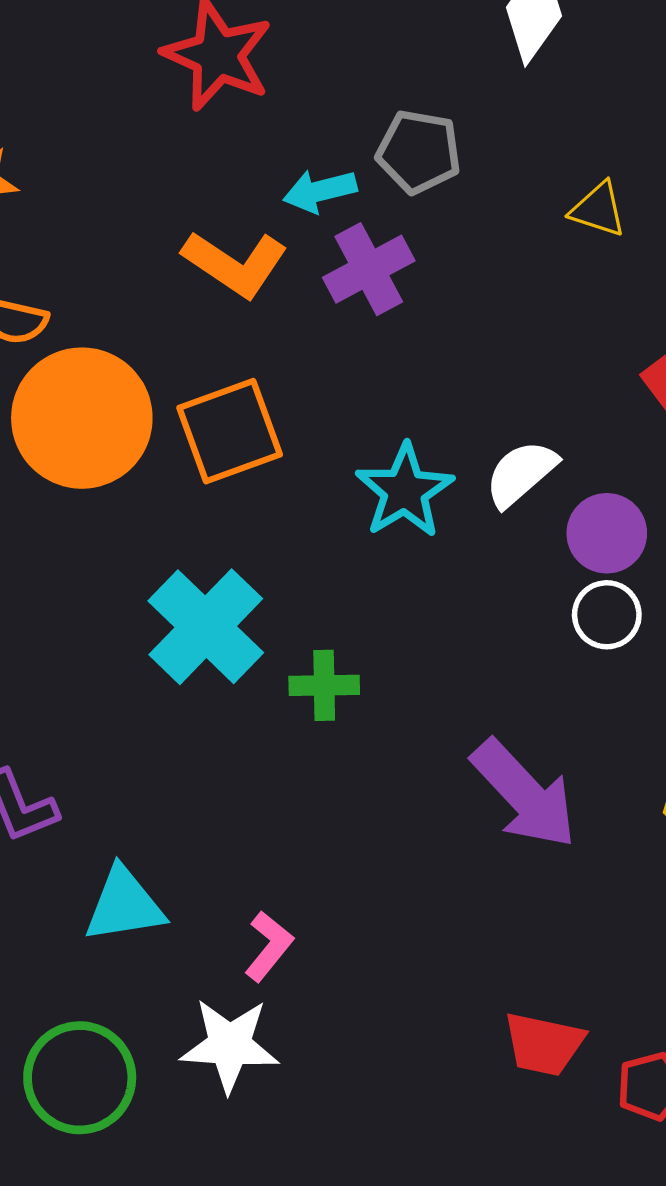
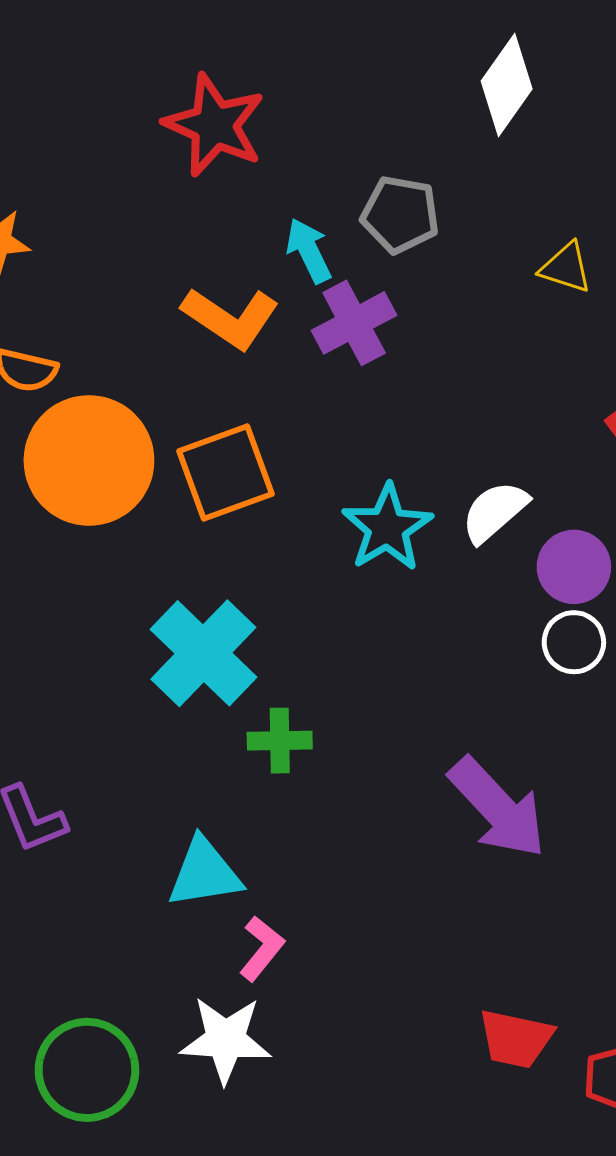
cyan arrow: (320, 191) -> (309, 251), turned 78
green cross: (324, 685) -> (280, 741), moved
cyan triangle: (124, 905) -> (204, 873), moved

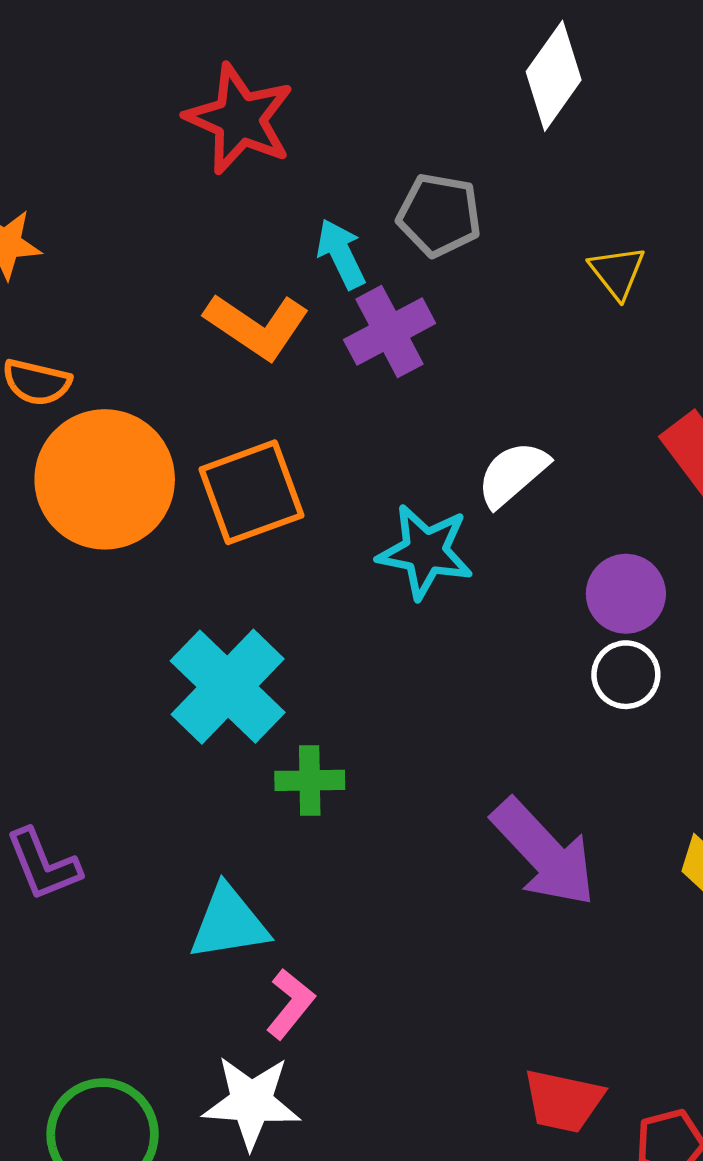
yellow triangle: (566, 268) -> (617, 272), turned 34
white semicircle: (495, 512) -> (513, 474), moved
cyan star: (387, 528) -> (425, 552), turned -30

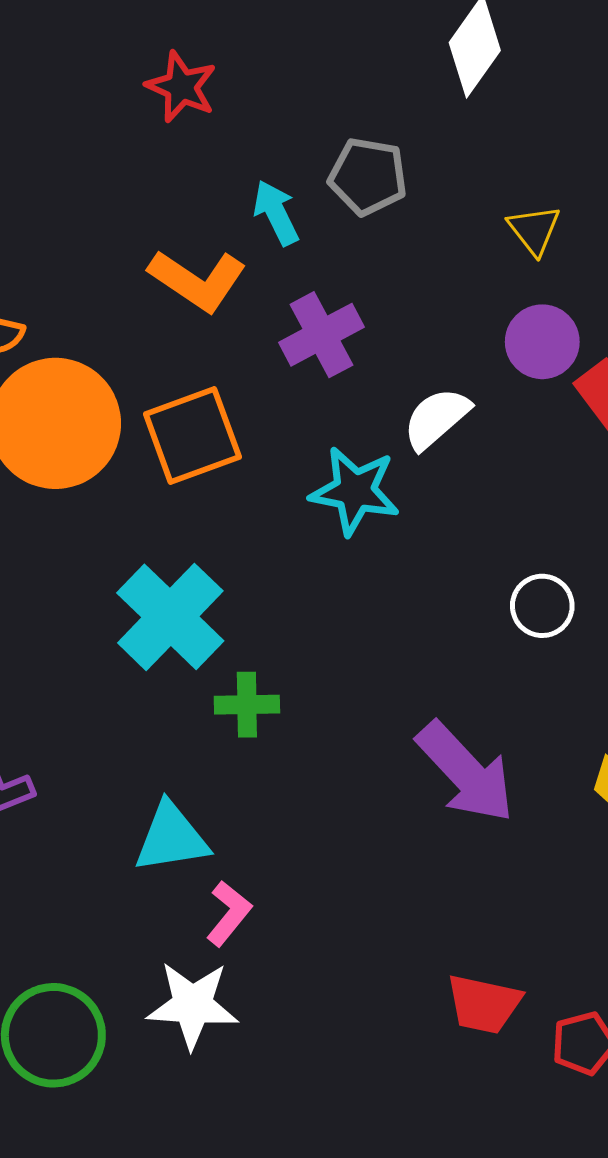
red star: (240, 119) -> (181, 87), size x0.7
purple cross: (390, 332) -> (321, 335), moved
purple circle: (626, 594) -> (542, 342), moved

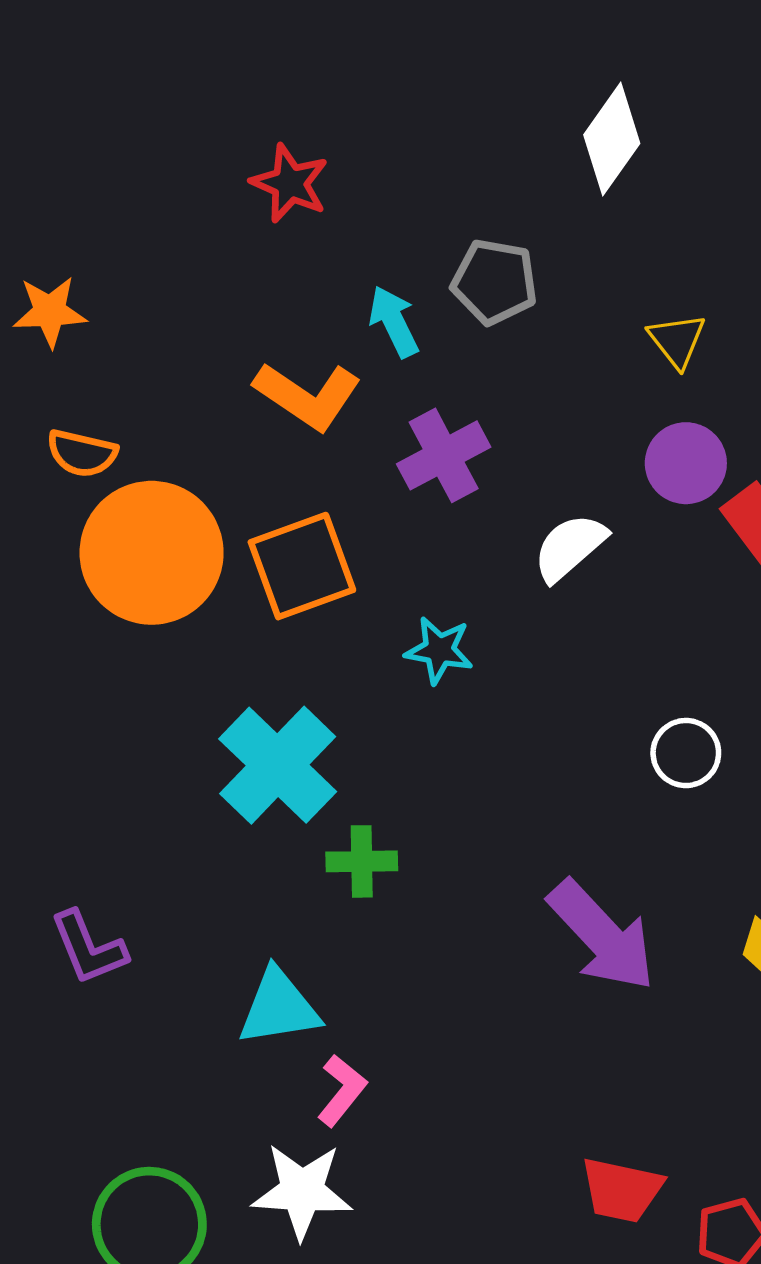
cyan star: (355, 491) -> (439, 650), moved, size x0.7

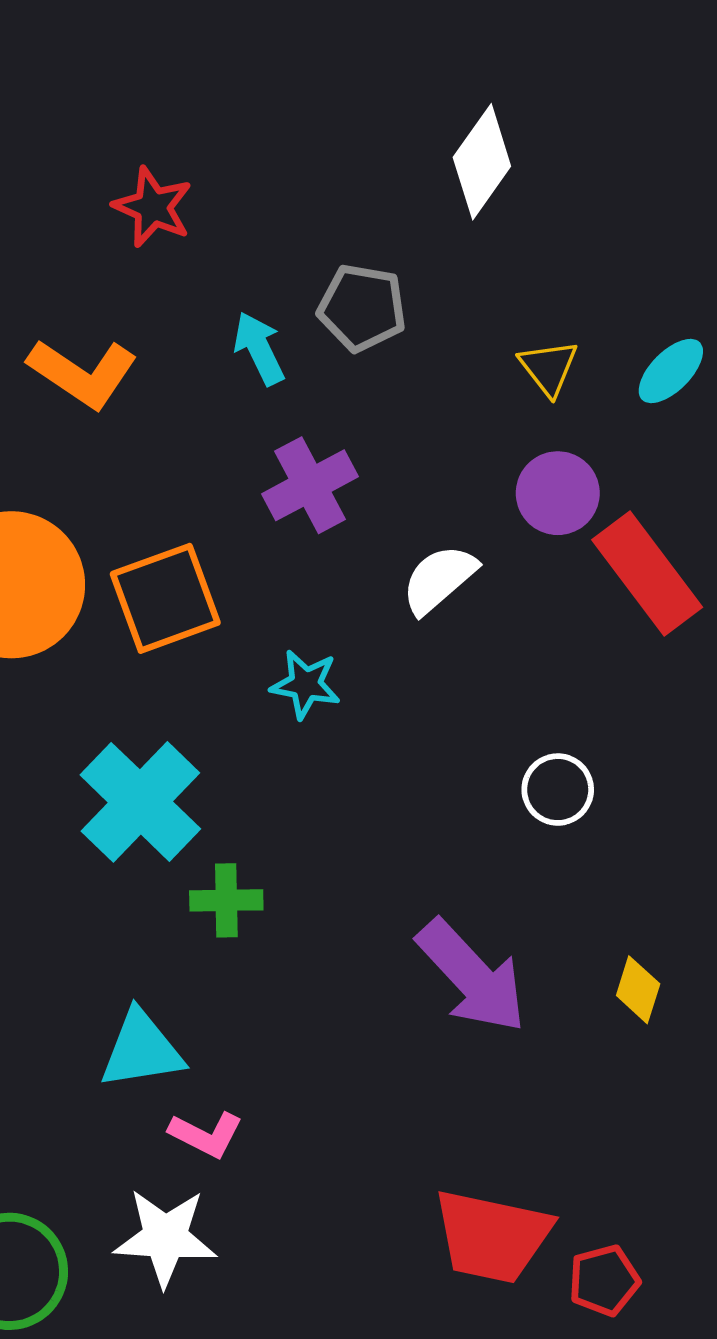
orange L-shape: (308, 396) -> (83, 373), moved
pink L-shape: (342, 1090) -> (206, 1134), turned 78
red trapezoid: (622, 1190) -> (492, 1236), size x1.4

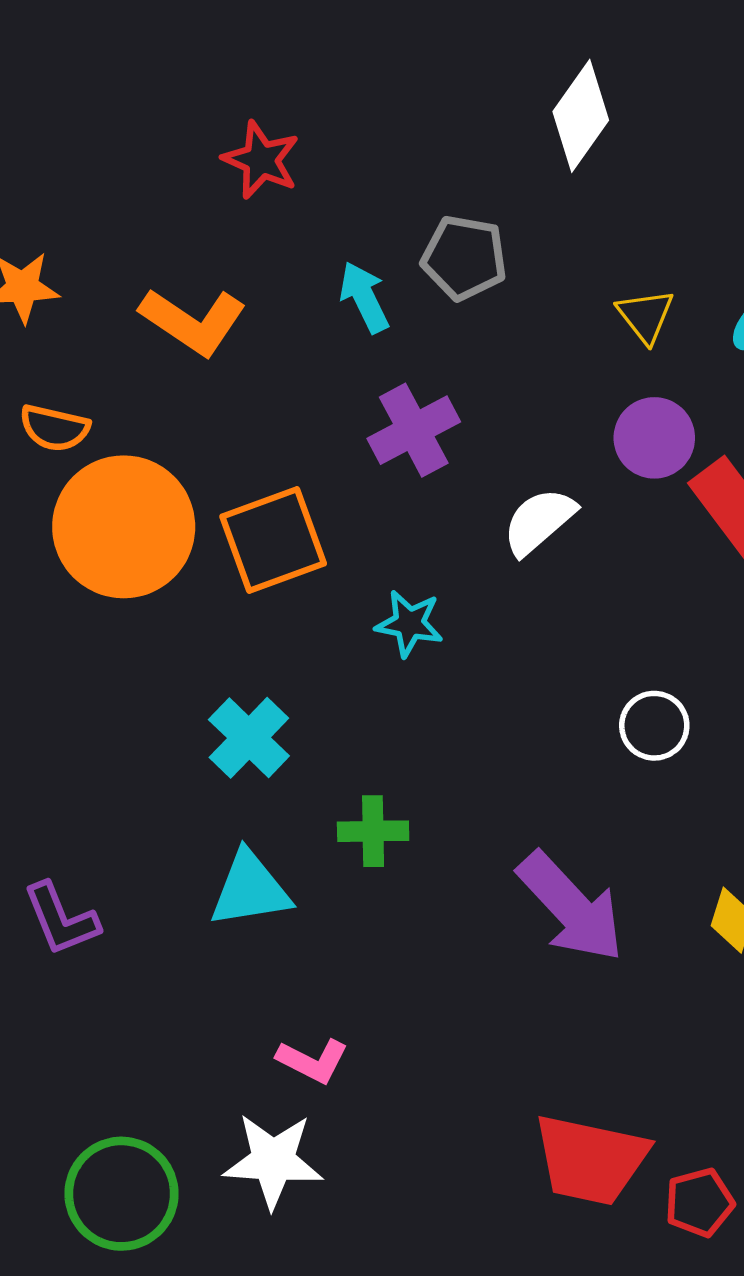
cyan cross: (140, 802) -> (249, 738), size x0.7
green cross: (226, 900) -> (373, 831), moved
cyan triangle: (141, 1050) -> (250, 889), moved

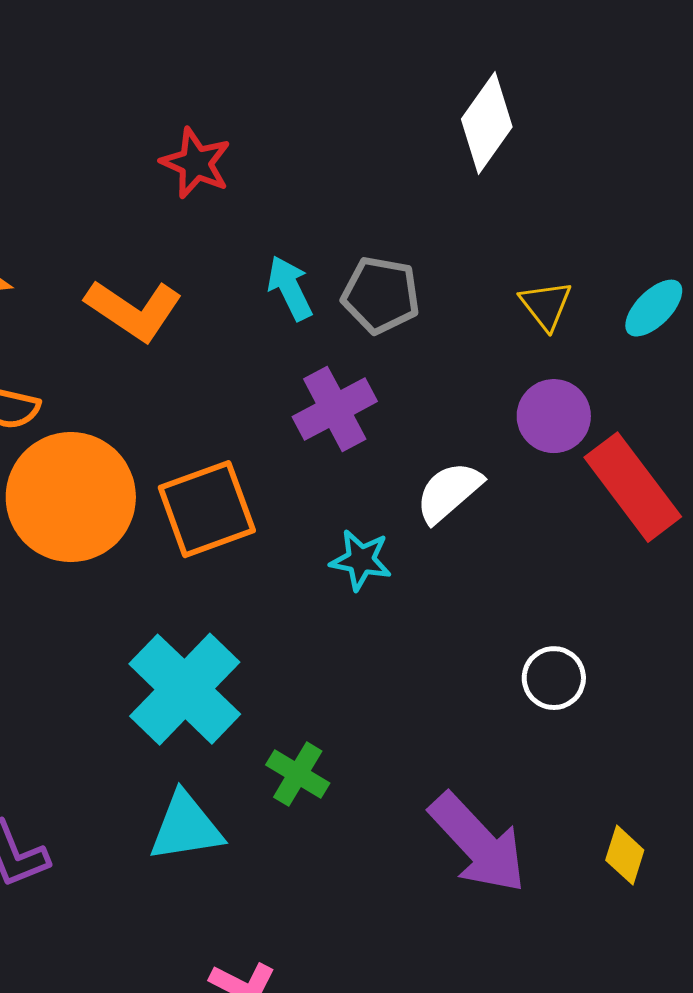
gray pentagon: (464, 258) -> (381, 295), moved
cyan star: (409, 624) -> (361, 560), moved
cyan cross: (249, 738) -> (185, 689), size x1.5
green cross: (373, 831) -> (298, 774), turned 32

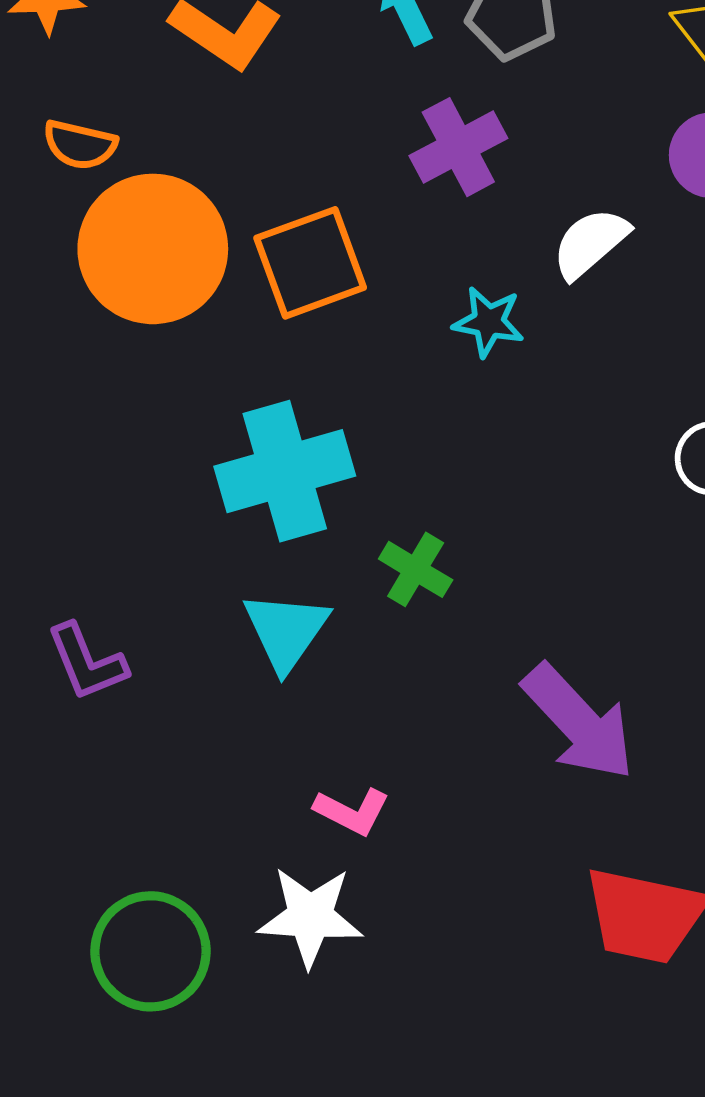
cyan cross: (185, 689) -> (285, 471), turned 30
cyan triangle: (186, 827) -> (286, 631), turned -46
purple arrow: (478, 843) -> (579, 722), moved

